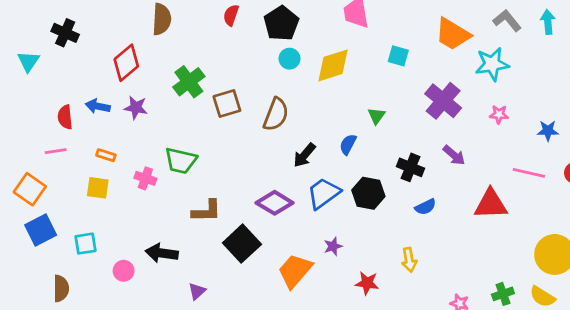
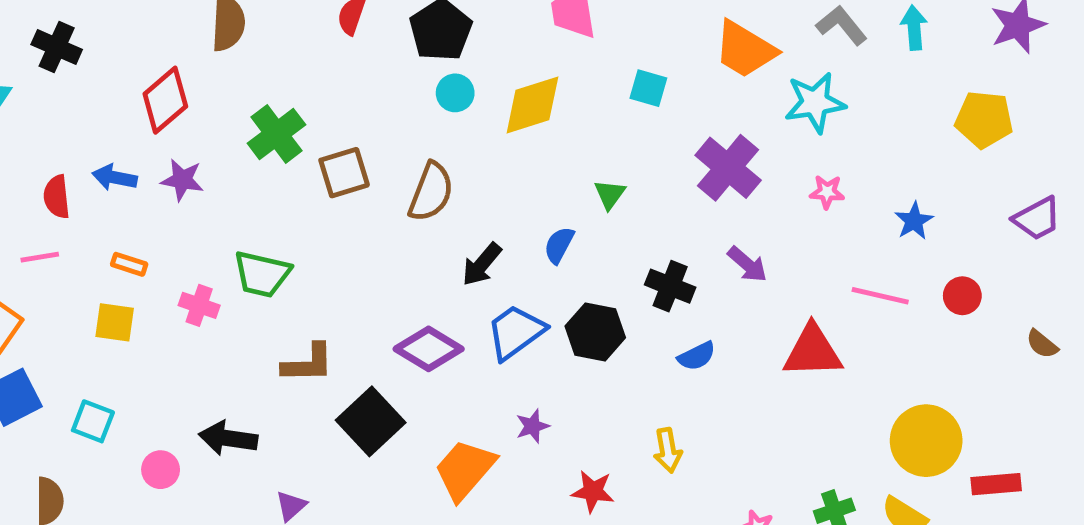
blue star: (548, 131) -> (914, 221), turned -30
cyan square: (86, 244) -> (93, 421), turned 30

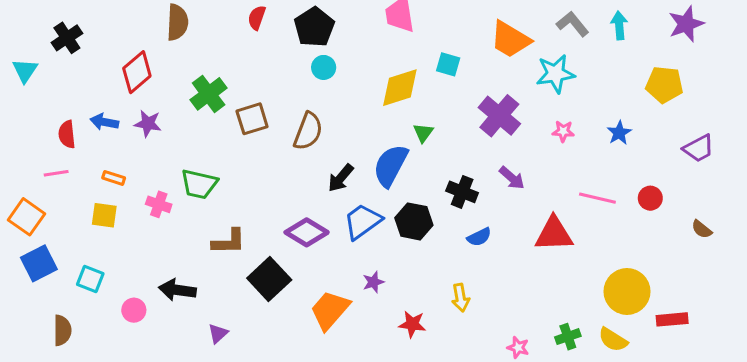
black cross: (57, 47) -> (67, 38), turned 32
yellow diamond: (532, 105) -> (400, 88), moved
blue star: (914, 221) -> (619, 133), moved
blue semicircle: (559, 245) -> (391, 165), size x1.8

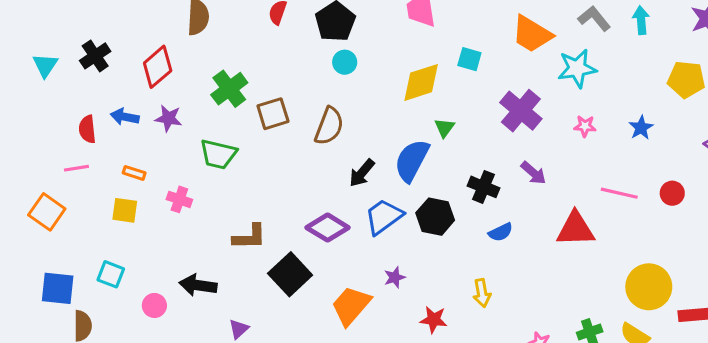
black cross: (67, 38) -> (95, 56), moved
green trapezoid: (199, 184) -> (218, 154), moved
blue square: (39, 263) -> (58, 288), moved, turned 33

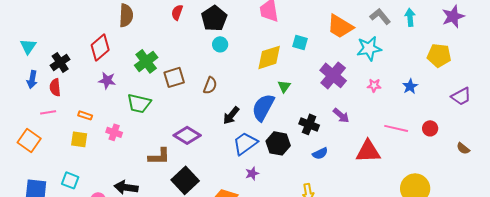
black cross: (95, 56) -> (60, 62), moved
blue arrow: (125, 117) -> (32, 79), moved, turned -90
brown semicircle: (329, 126) -> (210, 85), size x0.7
purple diamond: (328, 228) -> (187, 135), moved
purple star: (395, 277) -> (252, 173), moved

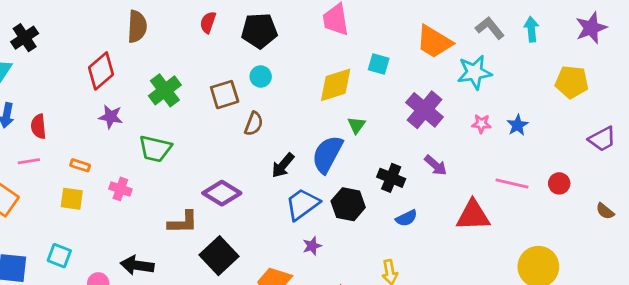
black pentagon: (214, 18) -> (259, 31), turned 30
cyan circle: (220, 44) -> (261, 76), moved
black cross: (60, 62) -> (25, 38), moved
brown square: (174, 77) -> (225, 95), moved
blue star: (410, 86) -> (518, 125), moved

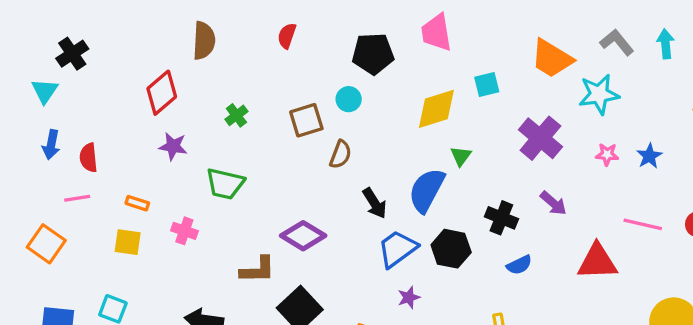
black pentagon: (259, 31) -> (373, 54), moved
cyan square: (379, 64) -> (487, 85), turned -30
green cross: (165, 90) -> (236, 115), size x0.6
black arrow: (283, 165) -> (375, 203), turned -72

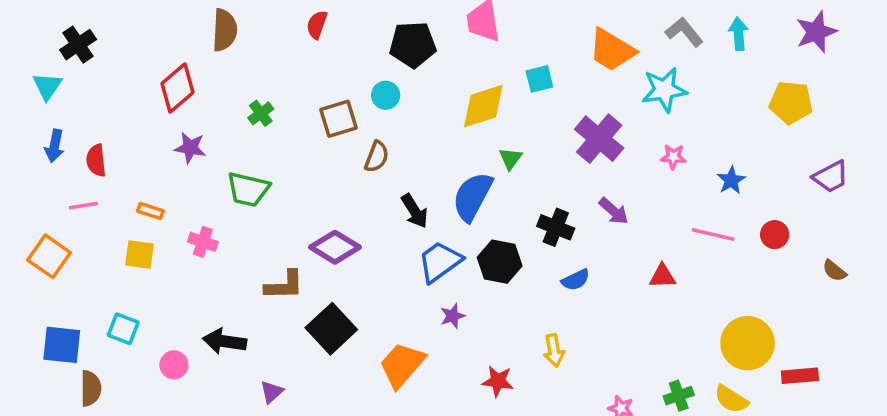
blue star: (649, 156) -> (731, 180), moved
red triangle: (597, 262) -> (662, 276), size x0.6

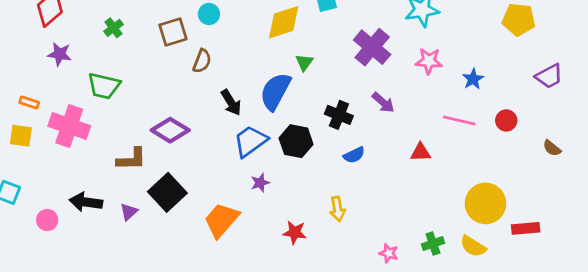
pink star: (673, 157) -> (429, 61), size x1.4
pink cross: (203, 242) -> (69, 126), size x1.8
purple triangle: (272, 392) -> (129, 212), moved

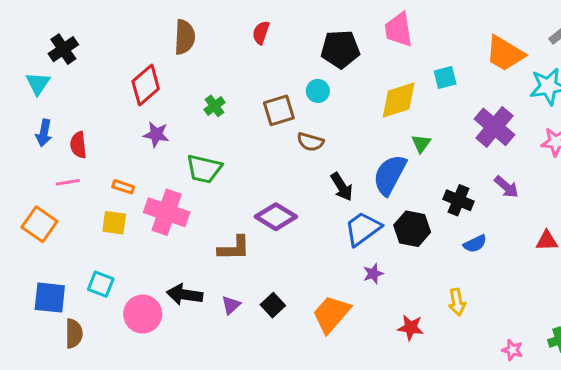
brown semicircle: (202, 61) -> (310, 142), turned 85
black square: (167, 192) -> (273, 305), moved, size x0.6
pink circle: (47, 220) -> (143, 314), size x1.6

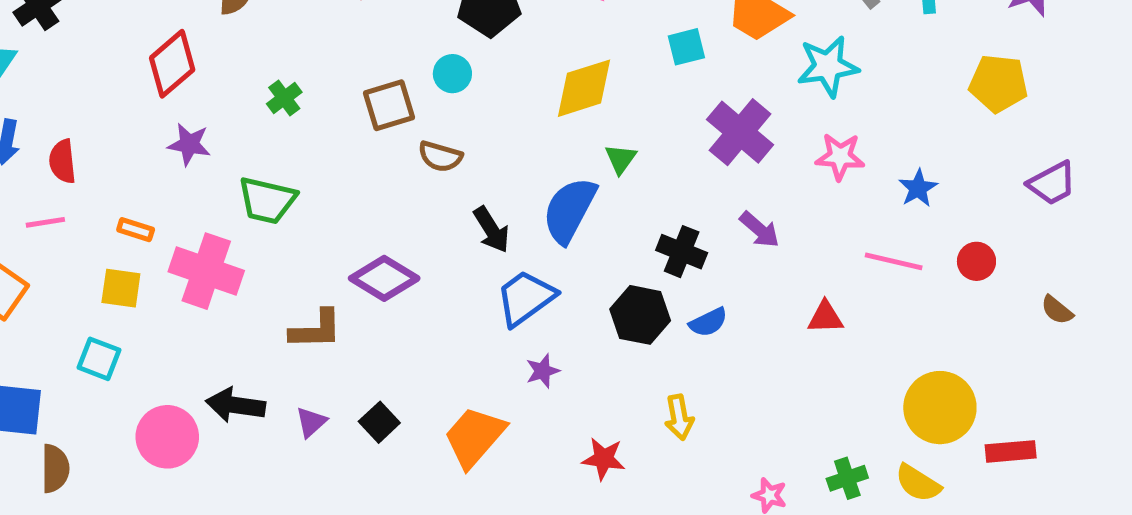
cyan square: (445, 78) -> (686, 47), moved
black hexagon: (412, 229) -> (640, 315), moved
cyan square: (101, 284) -> (99, 359), moved

